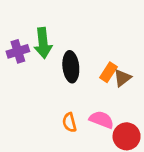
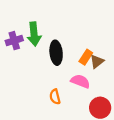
pink semicircle: (101, 120) -> (80, 81), moved

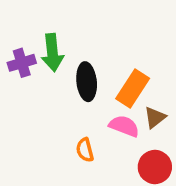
orange rectangle: (86, 57) -> (133, 88), size x1.5
brown triangle: (97, 61) -> (155, 117), moved

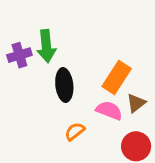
black ellipse: (87, 82) -> (64, 85), moved
orange semicircle: (85, 150) -> (75, 131), turned 66

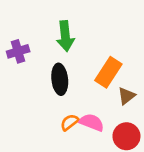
green arrow: (46, 46) -> (65, 36), moved
pink semicircle: (109, 110) -> (92, 122), moved

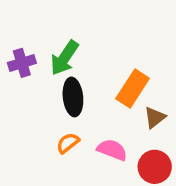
green arrow: (65, 36) -> (64, 58), moved, turned 40
orange semicircle: (69, 122) -> (68, 143), moved

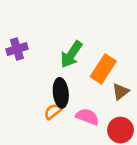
green arrow: (64, 58) -> (71, 54), moved
black ellipse: (73, 97) -> (61, 93), moved

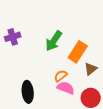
black ellipse: (61, 93) -> (28, 92), moved
orange semicircle: (53, 111) -> (61, 76), moved

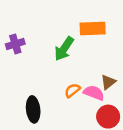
orange rectangle: (78, 52) -> (93, 29), moved, turned 55
pink semicircle: (66, 88) -> (94, 93), moved

